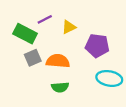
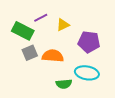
cyan ellipse: (109, 78) -> (87, 73), moved
green semicircle: (60, 87) -> (64, 84), moved

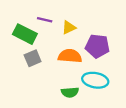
purple line: (41, 18) -> (45, 20), turned 40
orange semicircle: (53, 56) -> (70, 56), moved

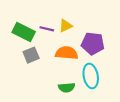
purple line: (45, 20) -> (47, 29), moved
cyan ellipse: (95, 80) -> (91, 76), turned 70

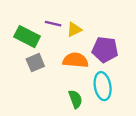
purple line: (47, 29) -> (53, 24), moved
green semicircle: (67, 87) -> (75, 99), turned -105

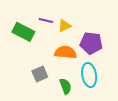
gray square: (35, 63) -> (40, 74), moved

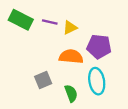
green rectangle: (23, 32) -> (21, 20), moved

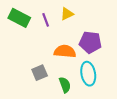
purple line: (50, 22) -> (46, 20), turned 56
yellow triangle: (70, 28) -> (67, 14), moved

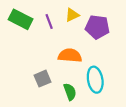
purple pentagon: (90, 42) -> (97, 27), moved

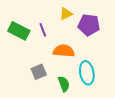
green rectangle: (21, 19) -> (19, 31), moved
purple line: (49, 21) -> (43, 30), moved

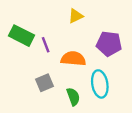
purple pentagon: (89, 25) -> (109, 44), moved
purple line: (43, 30) -> (46, 45), moved

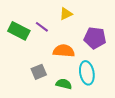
purple line: (46, 45) -> (42, 27), moved, turned -32
green semicircle: (73, 97) -> (64, 84), turned -56

